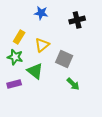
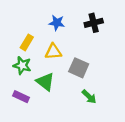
blue star: (41, 13) -> (57, 23), moved
yellow triangle: (42, 45) -> (53, 52), turned 35
purple rectangle: (14, 84) -> (21, 97), turned 40

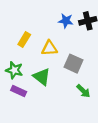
blue star: (57, 23) -> (66, 21), moved
green star: (22, 65) -> (14, 70), moved

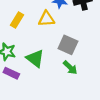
yellow triangle: (49, 48) -> (46, 19), moved
green arrow: (83, 91) -> (70, 68), moved

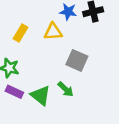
green triangle: (35, 58) -> (41, 95), moved
green arrow: (70, 68) -> (66, 89), moved

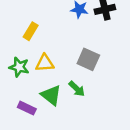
yellow triangle: (53, 32) -> (45, 63), moved
purple rectangle: (14, 92) -> (27, 108), moved

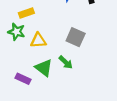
yellow rectangle: (31, 31) -> (26, 13), turned 40
green star: (19, 67) -> (16, 32), moved

